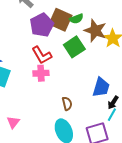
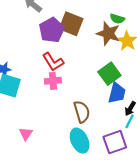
green semicircle: (76, 19) -> (117, 19), moved, turned 40
green square: (74, 47) -> (109, 74), moved
brown semicircle: (67, 104) -> (82, 112), size x1.5

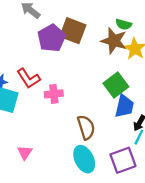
red L-shape: (53, 62) -> (28, 78), moved

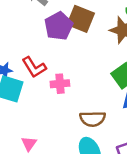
brown semicircle: (86, 127) -> (93, 119), turned 105

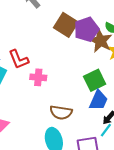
purple pentagon: (59, 26) -> (87, 29), moved

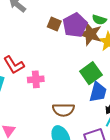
brown square: (66, 25) -> (54, 24), size x0.6

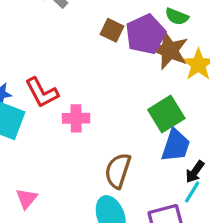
green semicircle: (99, 20) -> (177, 17), moved
brown semicircle: (63, 110) -> (118, 171), turned 105

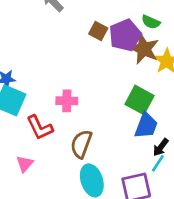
red L-shape: (42, 93) -> (40, 128), moved
green square: (166, 114) -> (139, 100), turned -32
brown semicircle: (118, 171) -> (81, 144), moved

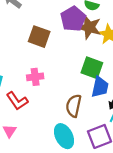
brown square: (98, 31) -> (39, 37), moved, size x1.5
brown semicircle: (81, 144) -> (74, 106), moved

